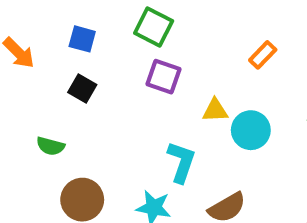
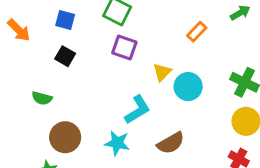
yellow triangle: (215, 110) -> (162, 72), turned -42
cyan L-shape: (181, 162) -> (137, 110), turned 40

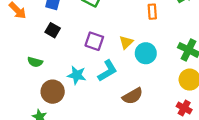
orange rectangle: (197, 32) -> (152, 12), turned -48
purple square: (124, 48) -> (94, 41), moved
cyan star: (117, 143) -> (77, 75), moved

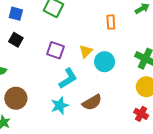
cyan star: (77, 75) -> (60, 106), moved, turned -30

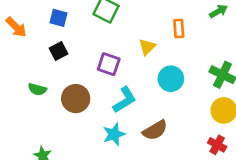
black square: (16, 40) -> (58, 51), turned 32
yellow triangle: (86, 51) -> (147, 47), moved
brown circle: (16, 98) -> (76, 99), moved

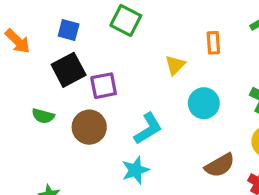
black square: (58, 51) -> (69, 70), size x1.5
purple square: (109, 64) -> (104, 86), moved, turned -30
brown semicircle: (155, 130) -> (220, 165), moved

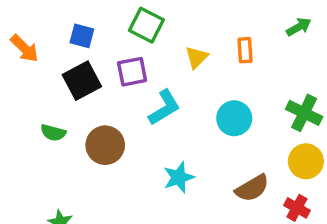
yellow triangle: (175, 65) -> (197, 57), moved
purple square: (104, 86) -> (132, 72), moved
cyan L-shape: (148, 129) -> (164, 108), moved
cyan star: (135, 170) -> (179, 177), moved

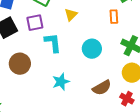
orange rectangle: (245, 50) -> (114, 17), moved
cyan L-shape: (164, 108) -> (53, 43), turned -65

